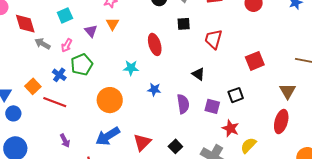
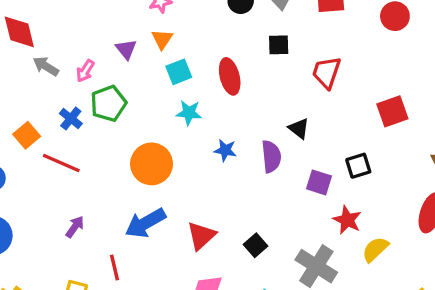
cyan square: (65, 15) -> (179, 72), moved
purple semicircle: (183, 104) -> (271, 157), moved
purple arrow: (65, 141) -> (75, 227), turned -120

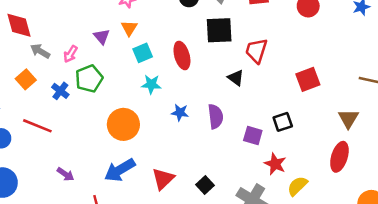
black square: (279, 45) -> (219, 30), size x1.6
black triangle: (299, 128) -> (236, 78), moved
orange square: (27, 135) -> (26, 79), moved
red line: (61, 163) -> (37, 126), moved
purple arrow: (75, 227) -> (66, 174), turned 90

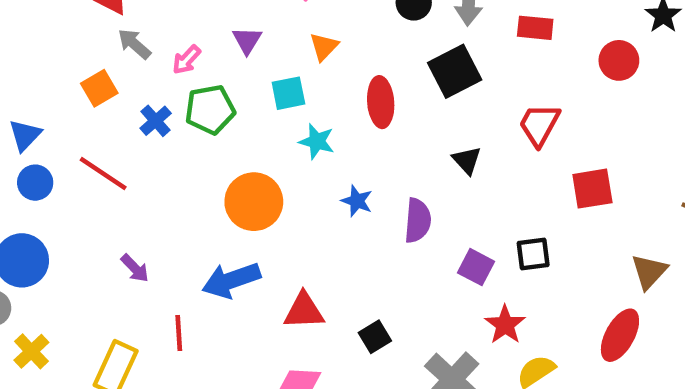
orange triangle: (129, 28) -> (324, 47), moved
black square: (219, 30) -> (455, 71), turned -36
red trapezoid: (256, 51) -> (539, 125), moved
cyan square: (143, 53) -> (288, 93), moved
red triangle: (163, 179) -> (304, 311), turned 30

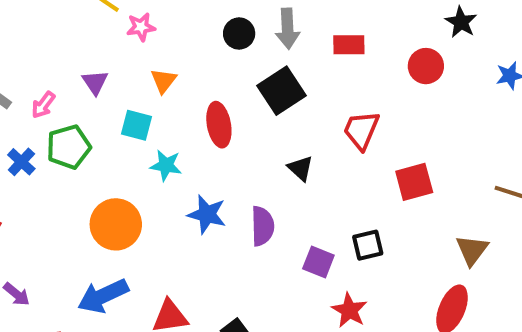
cyan square: (288, 93) -> (136, 125), turned 32
blue star: (357, 201) -> (207, 214), size x1.4

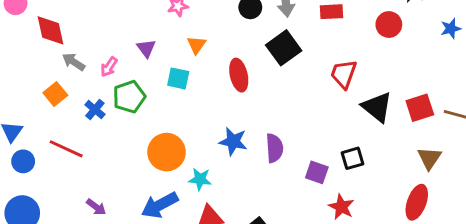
cyan star: (166, 165) -> (200, 179), moved
black triangle: (300, 168) -> (377, 107), moved, size x1.6
red square: (414, 182) -> (420, 108), moved

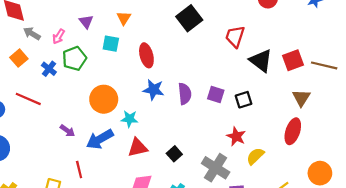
red ellipse: (239, 75) -> (146, 55), moved
purple square: (317, 172) -> (216, 94), moved
purple arrow: (96, 207) -> (67, 131), moved

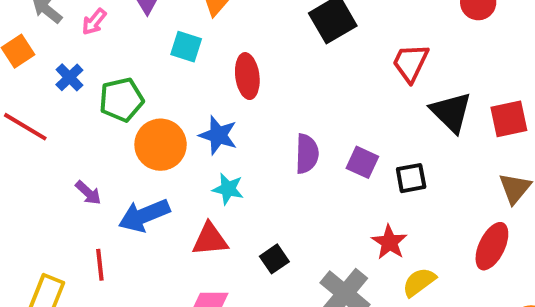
green pentagon: (74, 58) -> (121, 100), moved
blue star: (154, 90) -> (218, 135), moved
cyan star: (129, 119) -> (228, 189), moved

